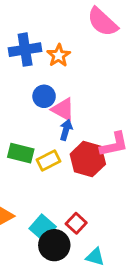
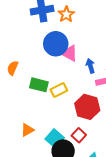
blue circle: (44, 96) -> (56, 44), size x1.5
blue arrow: (66, 130) -> (90, 66), moved, turned -32
red hexagon: (88, 159) -> (87, 107), moved

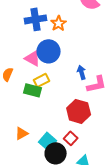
pink triangle: (69, 53) -> (33, 58), moved
yellow rectangle: (59, 90) -> (42, 80), moved

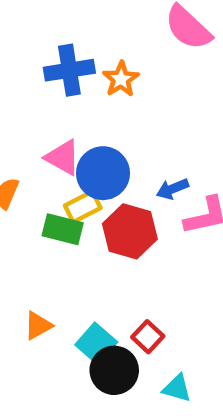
blue circle: (49, 51) -> (103, 173), moved
blue arrow: (82, 72) -> (172, 189), turned -96
red hexagon: (79, 111) -> (130, 231), moved

